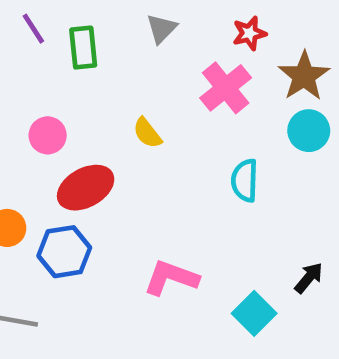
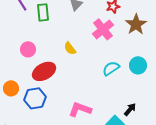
cyan circle: (309, 131) -> (138, 65), moved
cyan semicircle: (245, 180) -> (111, 68), turned 54
black arrow: (309, 278) -> (130, 109), moved

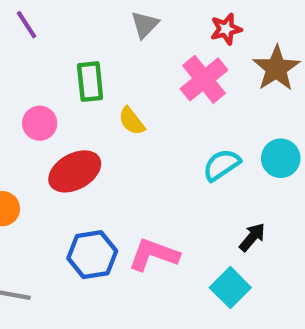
green rectangle: (43, 12) -> (90, 82), moved
blue hexagon: (35, 98) -> (92, 255), moved
black arrow: (130, 109) -> (252, 237), moved

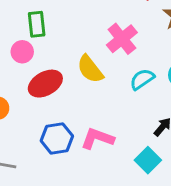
pink cross: (204, 79) -> (122, 39), moved
green rectangle: (90, 82) -> (37, 24), moved
yellow semicircle: (132, 121) -> (90, 69), moved, size x1.5

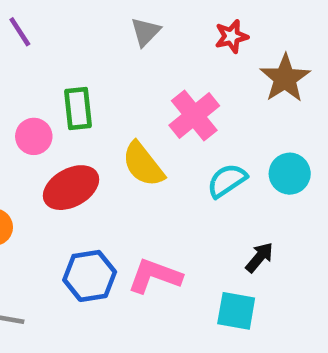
green rectangle: (37, 24) -> (78, 108), moved
cyan square: (148, 160) -> (236, 311), turned -35

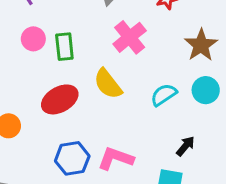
brown star: (285, 78) -> (201, 45), moved
pink cross: (194, 115) -> (130, 37), moved
pink circle: (34, 136) -> (33, 39), moved

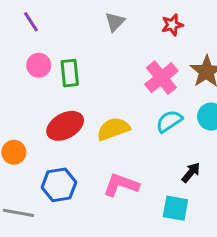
pink cross: (130, 37) -> (161, 78), moved
yellow semicircle: (108, 84) -> (113, 129), moved, turned 108
blue hexagon: (72, 158) -> (59, 185), moved

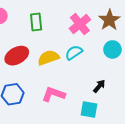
green rectangle: (70, 73) -> (36, 22), moved
cyan semicircle: (169, 121) -> (74, 53), moved

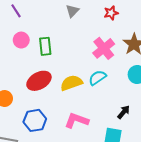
green rectangle: (36, 22) -> (45, 46), moved

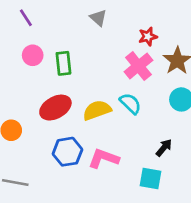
gray triangle: (72, 11) -> (98, 18), turned -32
red star: (111, 13) -> (148, 37), moved
cyan semicircle: (97, 78) -> (130, 103), turned 78
blue hexagon: (35, 120) -> (67, 152), moved

